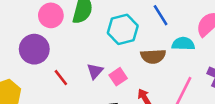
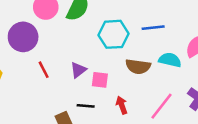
blue line: (161, 15) -> (153, 28), turned -75
pink square: (118, 77) -> (100, 80), turned 30

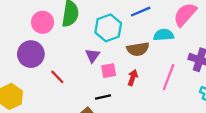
purple triangle: (78, 70) -> (92, 56), moved
red arrow: (122, 105) -> (133, 78), moved, turned 56

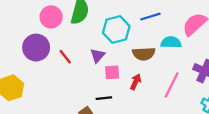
red line: (57, 77) -> (65, 57), moved

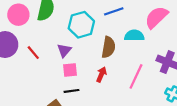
brown semicircle: (144, 54) -> (108, 47), turned -75
pink square: (112, 72) -> (70, 70), moved

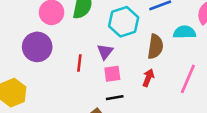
red line: (33, 53) -> (79, 63), moved, turned 48

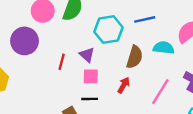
purple triangle: (105, 52) -> (87, 55), turned -35

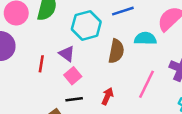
pink square: (91, 76) -> (73, 76), turned -35
red arrow: (124, 85) -> (107, 96), moved

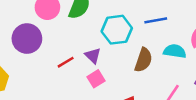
red line: (41, 64) -> (66, 62), turned 42

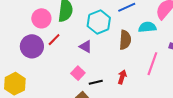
red line: (66, 62) -> (54, 40), moved
pink square: (96, 79) -> (78, 73), moved

